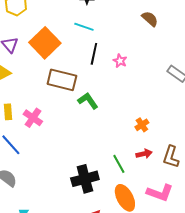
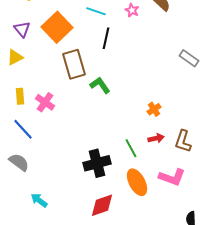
pink star: (120, 61) -> (132, 10), moved
brown rectangle: (62, 80) -> (74, 64), turned 60

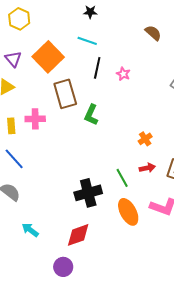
pink star: (132, 10) -> (123, 74), moved
green L-shape: (100, 85) -> (91, 115), turned -120
pink cross: (45, 102) -> (35, 119), moved, turned -36
red diamond: (102, 205) -> (78, 235), moved

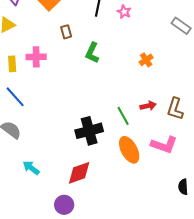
brown rectangle: (65, 94) -> (66, 32), size x0.5
orange cross: (145, 139) -> (146, 60), moved

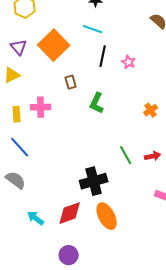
green line: (123, 116) -> (126, 155), moved
orange ellipse: (129, 150) -> (107, 216), moved
red diamond: (79, 173) -> (70, 213), moved

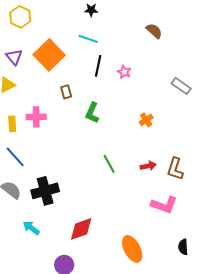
green line: (126, 155) -> (109, 164), moved
black cross: (94, 181) -> (45, 191), moved
red diamond: (70, 213) -> (81, 229), moved
orange ellipse: (107, 216) -> (132, 249), moved

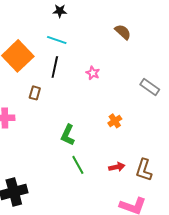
black line: (98, 66) -> (55, 67), moved
brown rectangle: (66, 92) -> (35, 93), turned 32
green L-shape: (92, 113) -> (68, 135), moved

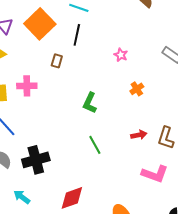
pink star: (93, 73) -> (121, 55), moved
green line: (78, 165) -> (95, 145), moved

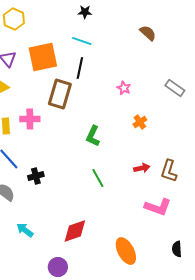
orange square: (40, 24) -> (43, 57), turned 32
brown rectangle: (57, 61) -> (60, 94), size x2.0
black cross: (36, 160) -> (36, 176), moved, size x0.6

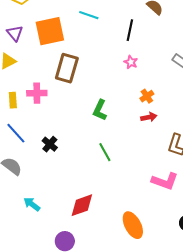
black line: (80, 68) -> (130, 30), moved
red arrow: (142, 168) -> (149, 117), moved
black cross: (36, 176) -> (50, 144), moved, turned -35

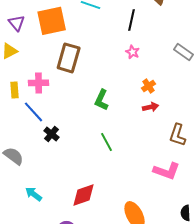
blue line: (16, 133) -> (34, 112), moved

